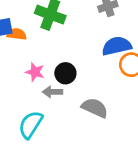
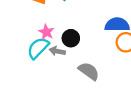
cyan semicircle: (31, 125) -> (38, 48), moved

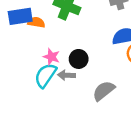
gray semicircle: (89, 71) -> (104, 91), turned -65

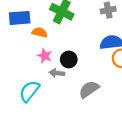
orange semicircle: (36, 22) -> (40, 32), moved
cyan semicircle: (45, 75) -> (29, 91), moved

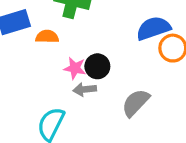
pink star: (45, 56) -> (75, 68), moved

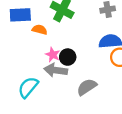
gray arrow: (85, 89) -> (56, 70), size x1.5

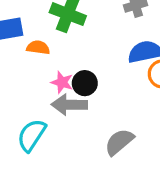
gray semicircle: (87, 87) -> (119, 142), moved

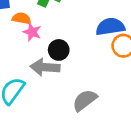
pink star: (62, 82) -> (32, 32), moved

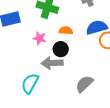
orange semicircle: (22, 18) -> (66, 31), moved

